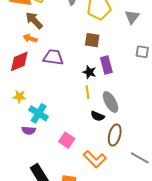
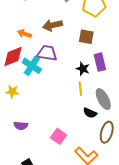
brown arrow: (34, 20) -> (53, 25), moved, turned -60
cyan cross: (39, 113) -> (32, 66), moved

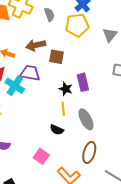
brown square: (86, 37) -> (56, 57), moved
black semicircle: (90, 113) -> (57, 130), moved

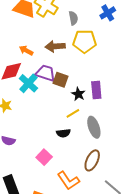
yellow pentagon: (77, 25) -> (85, 41), moved
brown square: (56, 57) -> (61, 80), moved
yellow line: (63, 109) -> (73, 113), turned 56
black semicircle: (57, 130) -> (63, 133), turned -40

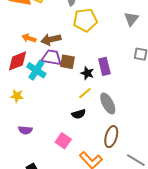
brown arrow: (55, 46) -> (51, 40), moved

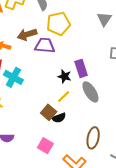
brown arrow: (51, 40) -> (27, 35), moved
purple trapezoid: (52, 58) -> (45, 46), moved
brown square: (68, 62) -> (49, 112), moved, turned 35
gray ellipse: (108, 104) -> (90, 92), moved

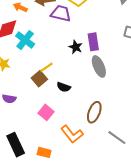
yellow line: (64, 97) -> (47, 67), moved
brown square: (49, 112) -> (39, 79), moved
black semicircle: (59, 118) -> (64, 87), turned 32

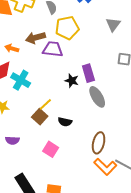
orange L-shape: (72, 134) -> (105, 167), moved

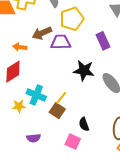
purple rectangle: (88, 73) -> (103, 41), moved
cyan cross: (21, 80) -> (36, 95), moved
black star: (72, 81) -> (84, 71), size x1.5
black semicircle: (65, 122) -> (84, 124), moved, turned 64

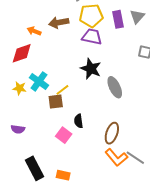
purple rectangle: (103, 41) -> (118, 19), moved
purple trapezoid: (61, 42) -> (92, 37), moved
brown square: (57, 111) -> (56, 102), turned 35
purple semicircle: (34, 138) -> (18, 129), moved

